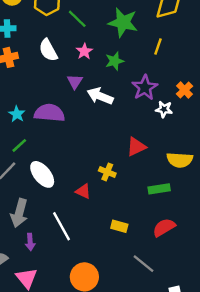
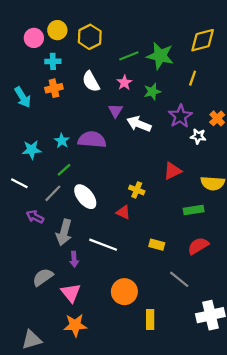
green line: (77, 19) -> (129, 56), moved, turned -66
yellow cross: (107, 172) -> (137, 190), moved
white line: (61, 226) -> (103, 245), turned -40

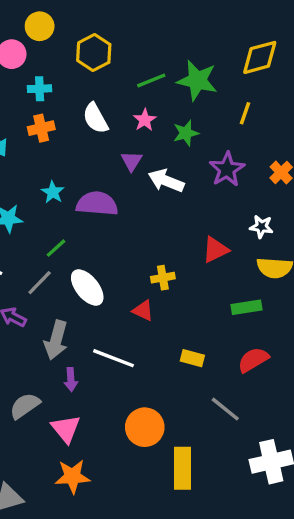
yellow circle: (57, 30) -> (40, 26), moved
white star: (198, 136) -> (261, 227), moved
cyan star: (62, 141) -> (53, 192), moved
yellow cross: (137, 190) -> (163, 278), turned -32
yellow rectangle: (150, 320) -> (183, 468), size x1.4

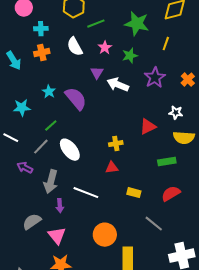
green line: (151, 80) -> (96, 24), moved
purple semicircle: (97, 204) -> (76, 99), turned 45
red triangle: (143, 311) -> (112, 168), moved, turned -32

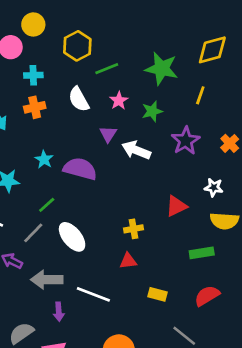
purple semicircle: (76, 99) -> (80, 169), turned -35
gray arrow: (51, 182) -> (47, 280), turned 75

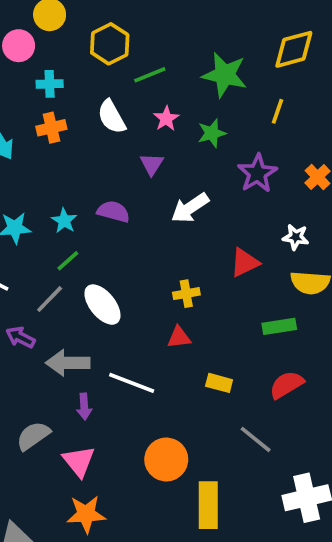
white arrow: (136, 150) -> (190, 208), moved, turned -56
cyan star: (44, 159) -> (64, 221), moved
purple semicircle: (80, 169) -> (113, 212), size x0.7

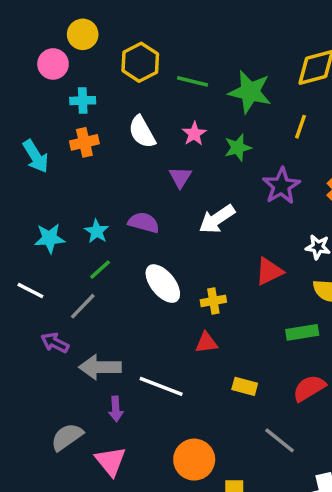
green line: (150, 75) -> (192, 81), moved, turned 36
white ellipse: (102, 305) -> (163, 284), moved

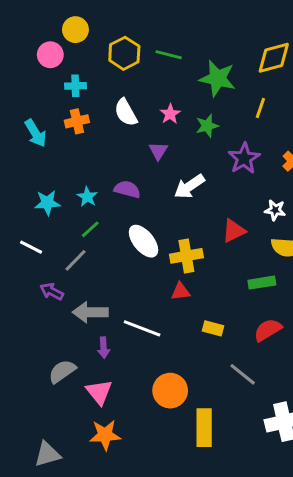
green line: (192, 81) -> (169, 55), moved
yellow cross: (213, 301) -> (186, 256), size x1.5

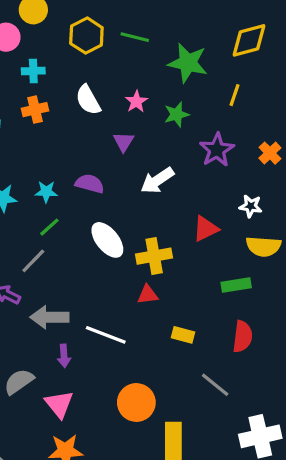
cyan star: (87, 197) -> (46, 192), turned -30
red semicircle: (268, 330) -> (243, 337), turned 128

